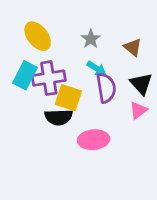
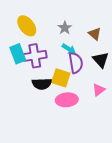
cyan rectangle: (25, 75) -> (18, 54), turned -48
yellow square: (68, 98) -> (61, 78), moved
pink triangle: (138, 110) -> (99, 90), moved

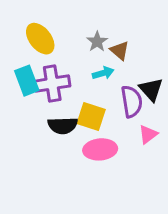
brown triangle: (95, 34) -> (120, 51), moved
cyan arrow: (69, 49) -> (103, 73), turned -48
purple semicircle: (76, 63) -> (132, 102), moved

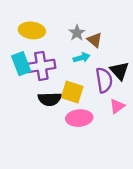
yellow ellipse: (40, 39) -> (32, 30), turned -45

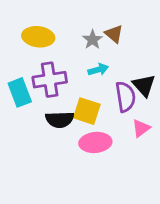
brown triangle: (95, 40) -> (114, 34), moved
cyan rectangle: (21, 64) -> (20, 92), moved

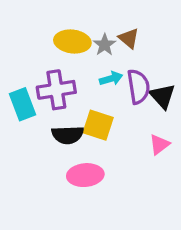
yellow ellipse: (38, 37) -> (72, 42), moved
purple semicircle: (125, 97) -> (138, 87), moved
pink ellipse: (95, 142) -> (85, 175), moved

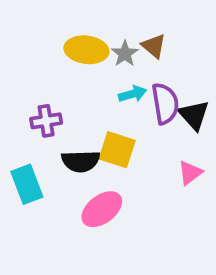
purple cross: (56, 90) -> (46, 121), moved, size x0.7
cyan rectangle: (23, 104) -> (27, 184), moved
pink ellipse: (85, 175) -> (102, 209), turned -32

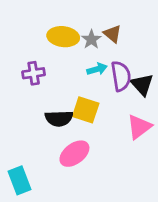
purple cross: (46, 121) -> (34, 73), moved
pink triangle: (190, 173) -> (139, 127), size x1.4
cyan rectangle: (27, 184) -> (19, 180), moved

